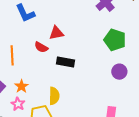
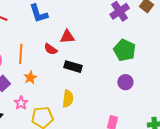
orange star: (21, 86) -> (30, 78), moved
yellow semicircle: (54, 96) -> (68, 99), moved

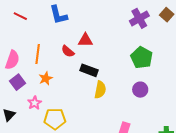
yellow semicircle: (68, 99) -> (100, 90), moved

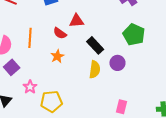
black rectangle: (89, 70) -> (95, 45), moved, turned 30
orange star: (46, 78) -> (57, 56), moved
purple circle: (140, 90) -> (117, 63), moved

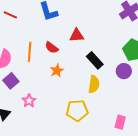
red semicircle: (60, 33) -> (52, 48), moved
purple circle: (117, 63) -> (124, 71), moved
yellow pentagon: (51, 101) -> (77, 110), moved

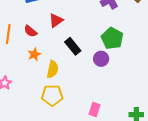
red triangle: (77, 35) -> (56, 20), turned -35
yellow semicircle: (94, 84) -> (52, 69), moved

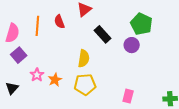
red semicircle: (30, 31) -> (59, 22), turned 32
orange star: (34, 54) -> (55, 80), moved

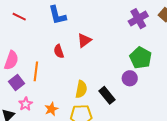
orange line: (37, 26) -> (36, 71), moved
black rectangle: (103, 34) -> (107, 95), moved
pink star: (37, 75) -> (26, 104), moved

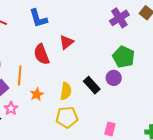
red semicircle: (59, 51) -> (42, 54), size x1.5
black rectangle: (107, 95) -> (92, 85), moved
orange star: (51, 109) -> (37, 94), moved

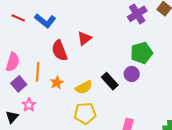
blue L-shape: (38, 18) -> (45, 21), moved, turned -35
green pentagon: (124, 57) -> (142, 53), turned 30
yellow semicircle: (66, 91) -> (84, 87), turned 54
orange star: (37, 94) -> (57, 83), moved

